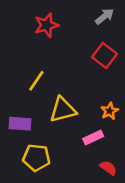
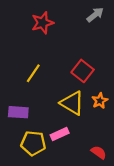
red square: (105, 56) -> (83, 71), moved
yellow triangle: (63, 110) -> (72, 103), moved, turned 45
pink rectangle: (93, 138) -> (60, 134), moved

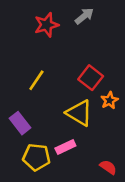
gray arrow: (95, 15) -> (84, 16), moved
orange star: (100, 101) -> (109, 100), moved
purple rectangle: (18, 112) -> (20, 123), turned 48

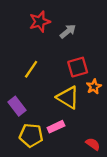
gray arrow: (84, 16) -> (68, 31), moved
red square: (91, 78) -> (78, 67), turned 36

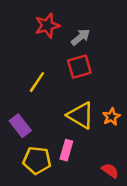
red square: (78, 67) -> (79, 67), moved
orange star: (94, 87) -> (111, 117), moved
pink rectangle: (56, 127) -> (66, 150), turned -49

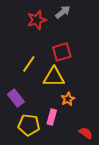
gray arrow: (81, 37) -> (63, 12), moved
yellow triangle: (81, 115) -> (54, 77), moved, turned -30
orange star: (111, 117) -> (68, 99), moved

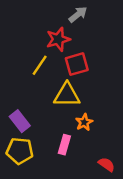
red star: (37, 20) -> (58, 39), moved
yellow line: (29, 64) -> (40, 65), moved
yellow pentagon: (29, 125) -> (20, 151), moved

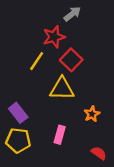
red square: (77, 64) -> (71, 60), turned -30
orange star: (84, 122) -> (92, 114), moved

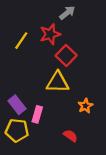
yellow line: (37, 61) -> (21, 41), moved
pink rectangle: (60, 135) -> (37, 114), moved
red semicircle: (99, 153) -> (70, 136), moved

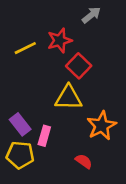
gray arrow: (67, 13) -> (91, 15), moved
yellow line: (21, 41) -> (25, 48), turned 30
orange star: (85, 106) -> (102, 126), size x1.6

